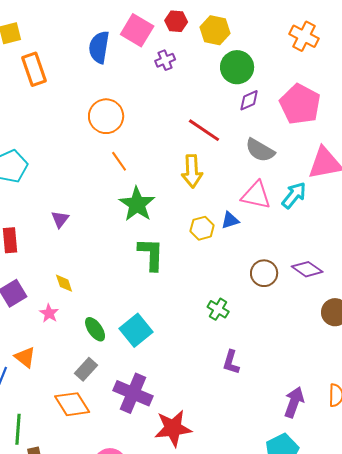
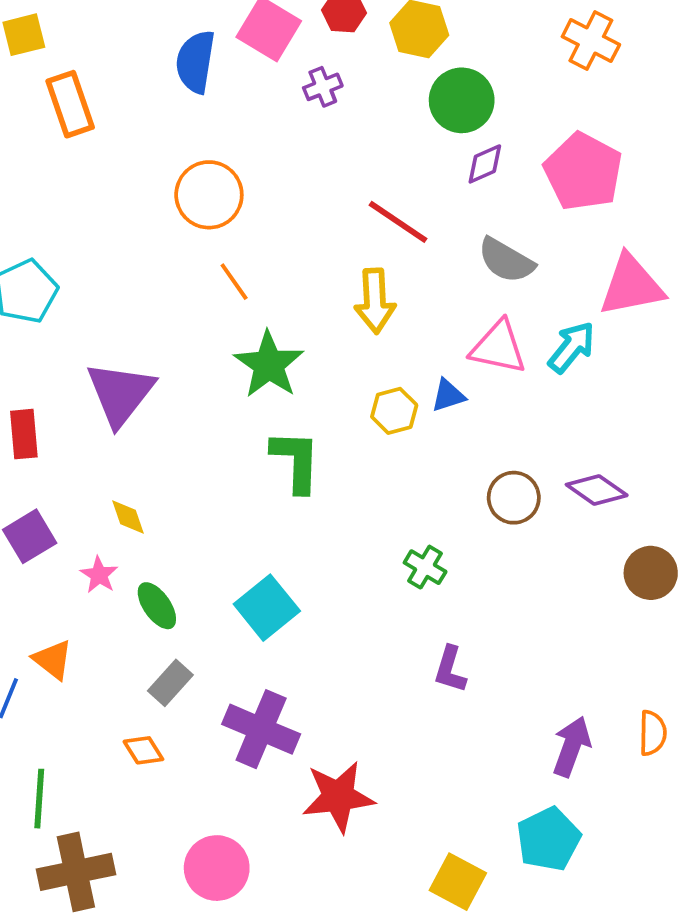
purple triangle: (60, 219) -> (120, 394), size x2.0
green ellipse: (95, 329) -> (157, 606), moved
orange diamond: (72, 404) -> (143, 750), size x0.6

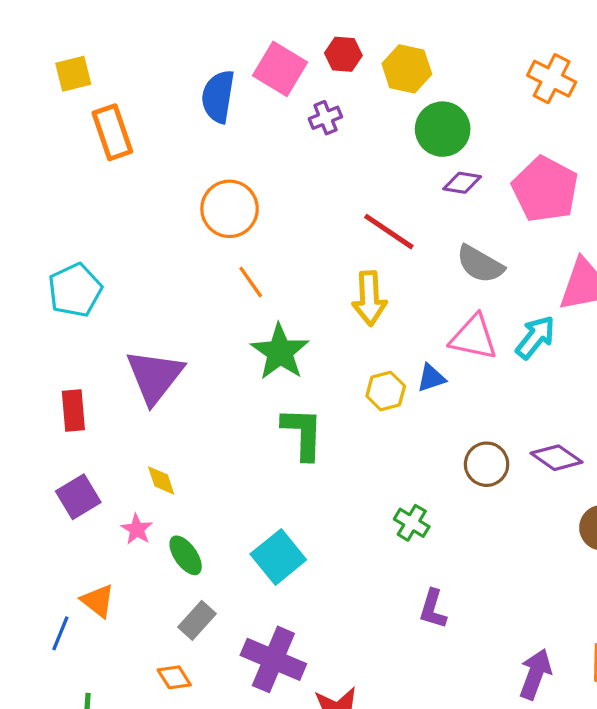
purple diamond: (485, 164) -> (462, 183), turned 33

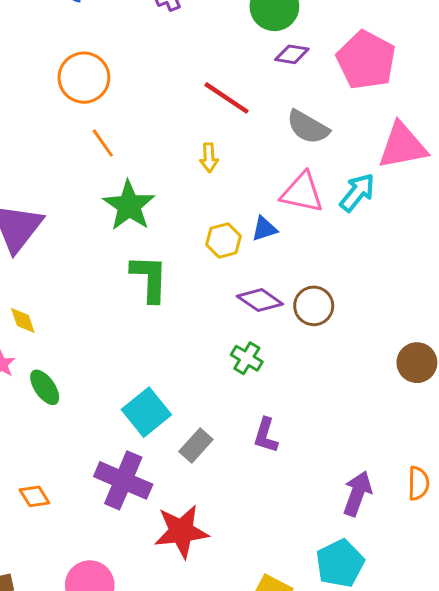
yellow arrow: (369, 298) -> (209, 158), size x0.6
purple diamond: (556, 458) -> (260, 300), moved
cyan square: (278, 557) -> (146, 412), moved
gray rectangle: (197, 620) -> (196, 446), moved

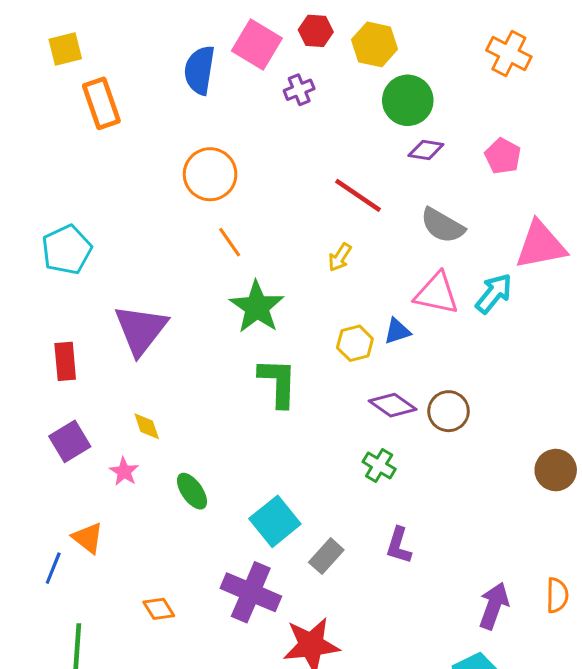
pink pentagon: (366, 60) -> (503, 156), size x0.6
yellow arrow: (209, 158) -> (340, 257), turned 36
green ellipse: (45, 387) -> (192, 491), moved

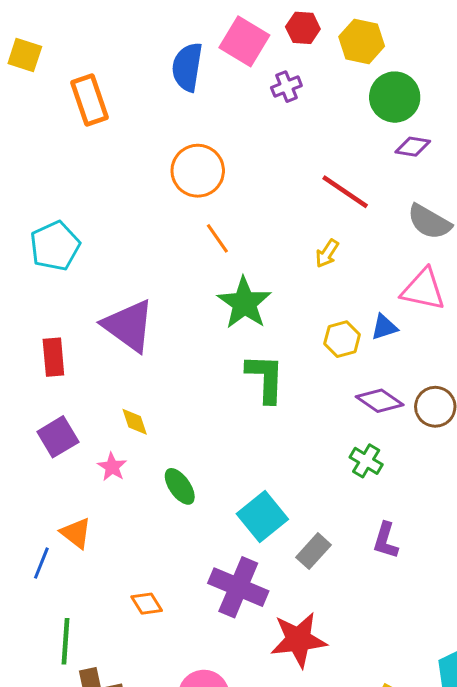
yellow square: (65, 49) -> (25, 55), moved, turned 32
purple triangle: (141, 330) -> (129, 326), turned -32

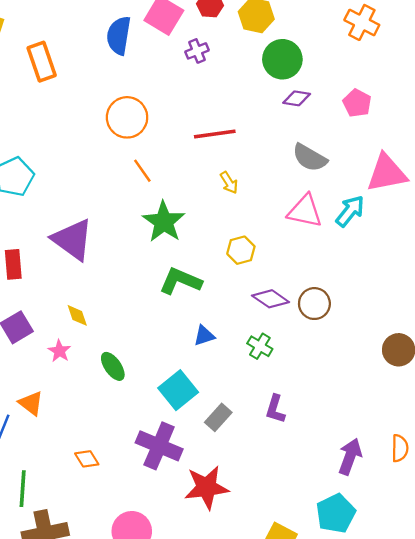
red line: (345, 192) -> (215, 134), moved, turned -42
yellow arrow: (327, 253) -> (229, 183), turned -65
blue triangle: (384, 327) -> (204, 336), moved
green L-shape: (265, 378) -> (180, 281), turned -69

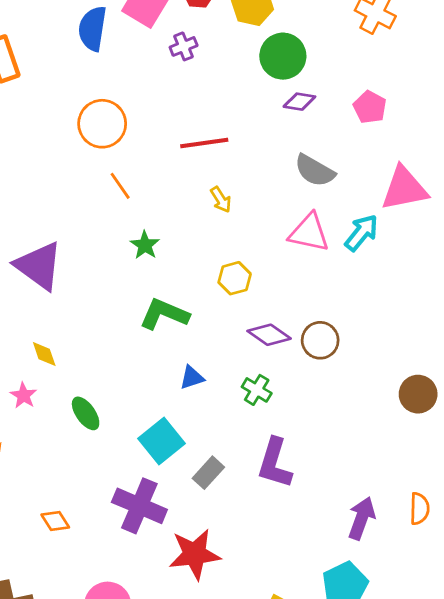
green star: (164, 222) -> (145, 245), size x0.6
purple L-shape: (275, 409) -> (275, 463), size x1.5

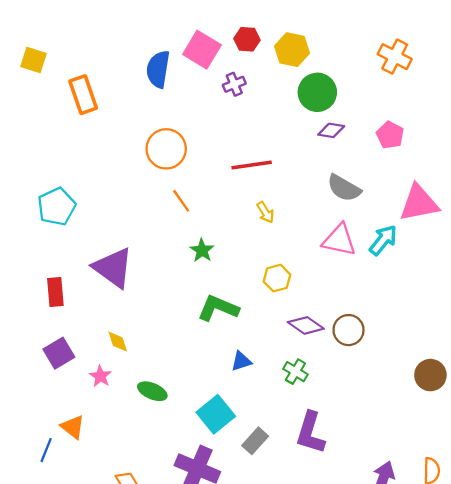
green ellipse: (86, 413) -> (152, 391), turned -32

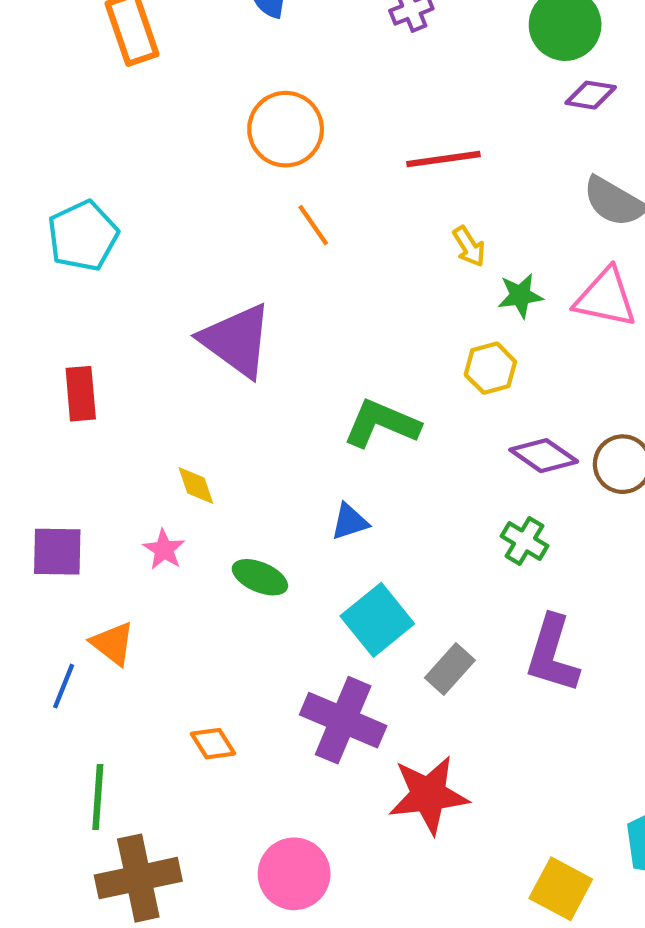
green star: (202, 250) -> (520, 296), moved, turned 30
purple triangle: (113, 268) -> (236, 340), moved
purple square: (59, 353) -> (57, 552), moved, turned 32
blue triangle: (241, 361) -> (350, 522), moved

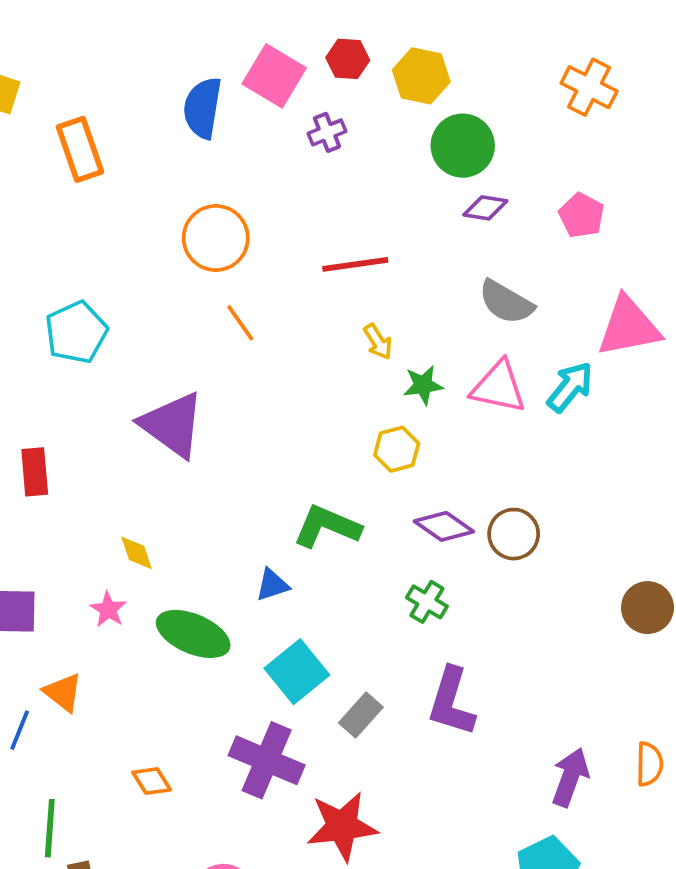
cyan pentagon: (83, 236) -> (76, 332), moved
green L-shape: (382, 424) -> (327, 526), moved
green ellipse: (260, 577) -> (193, 634), size x1.5

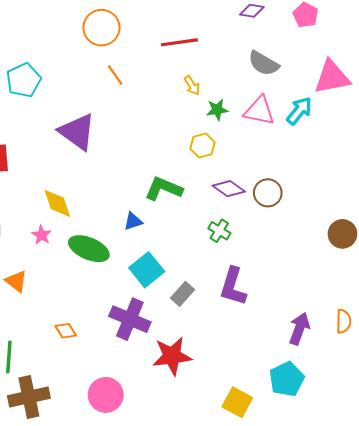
yellow diamond: (137, 553) -> (57, 203), size x1.5

